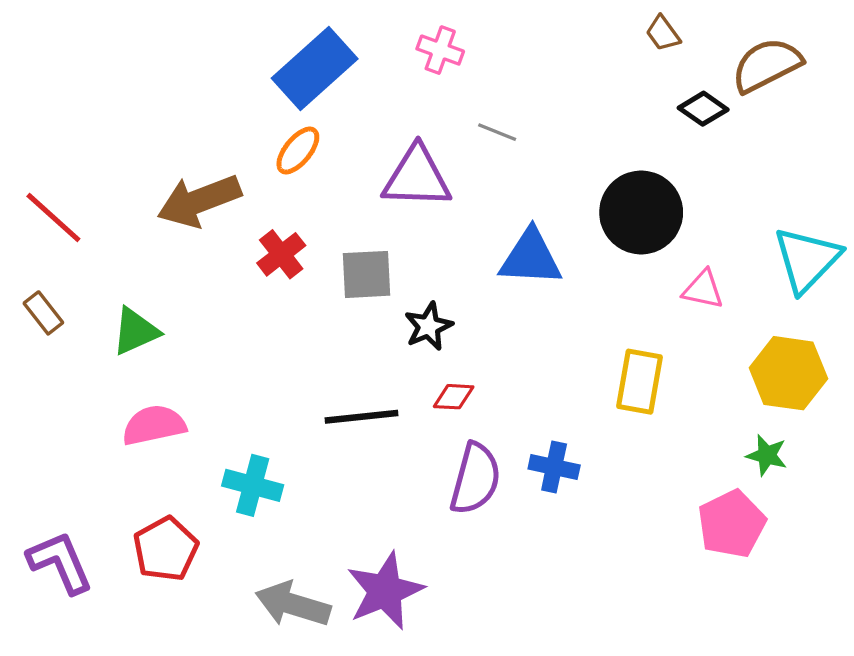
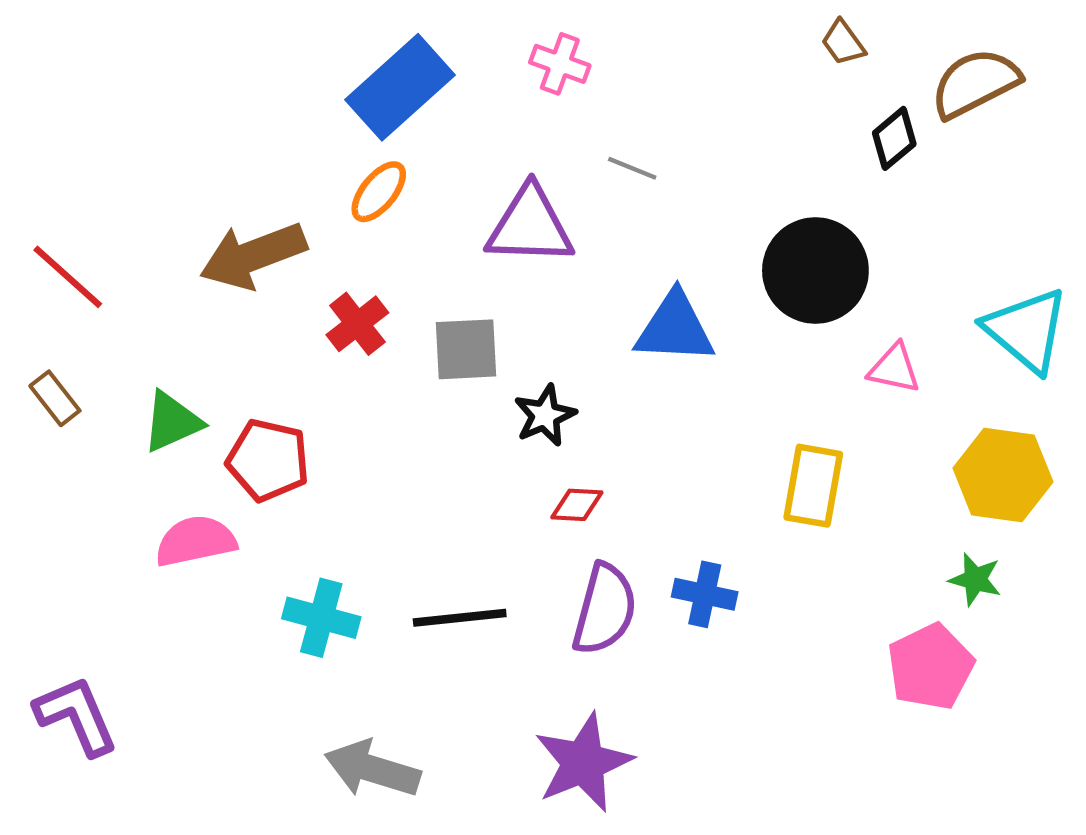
black diamond: (703, 109) -> (894, 138), turned -75
cyan triangle: (807, 259) -> (1026, 330), turned -34
black line: (362, 417) -> (460, 618), moved
red pentagon: (166, 549) -> (268, 460), moved, turned -30
purple star: (385, 591) -> (583, 763), moved

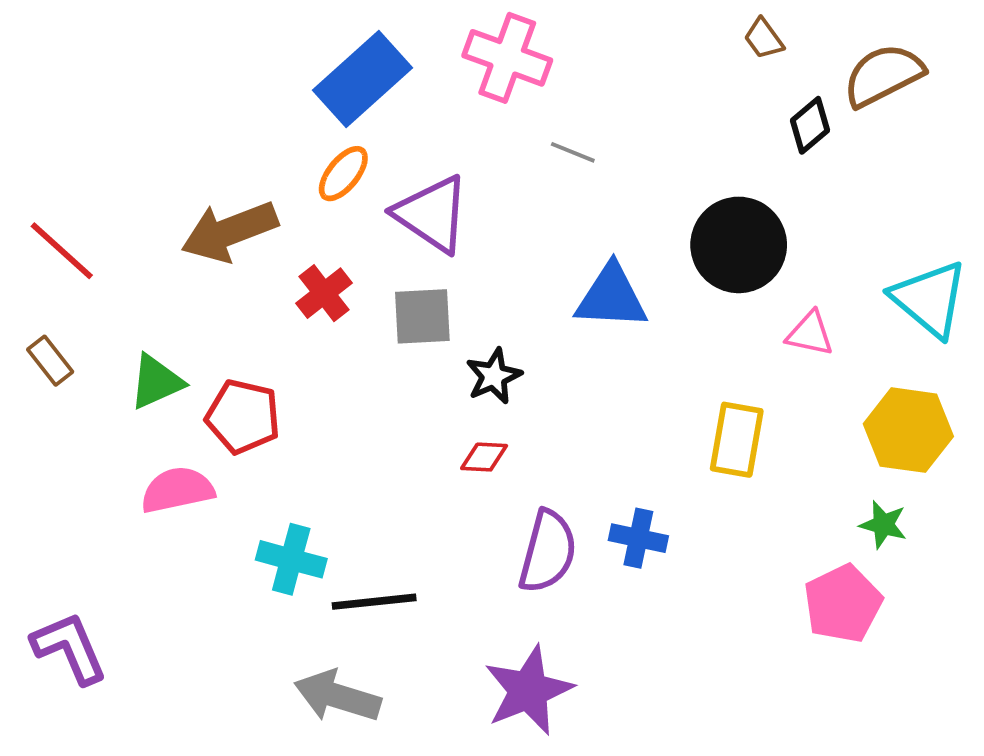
pink cross: (560, 64) -> (507, 58), size x1.6
purple triangle: (530, 226) -> (432, 214), moved, turned 32
red diamond: (577, 505) -> (484, 457), moved
black line: (460, 618) -> (374, 602), moved

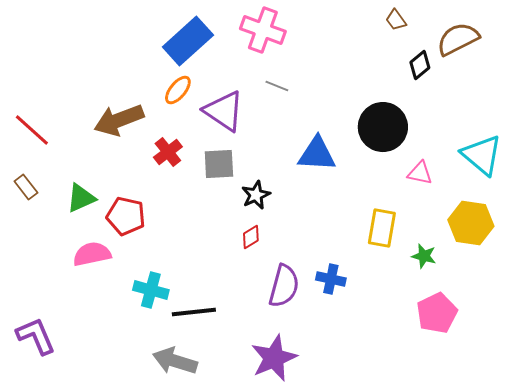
gray line: (573, 152) -> (277, 86), moved
red diamond: (484, 457) -> (251, 237), turned -35
green star: (883, 525) -> (424, 256), moved

